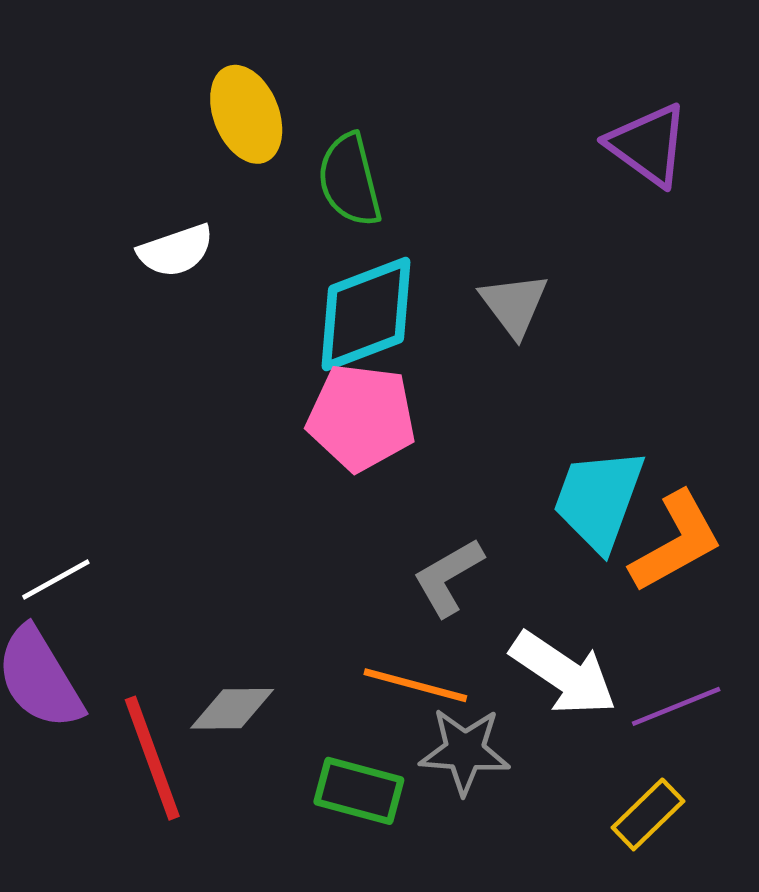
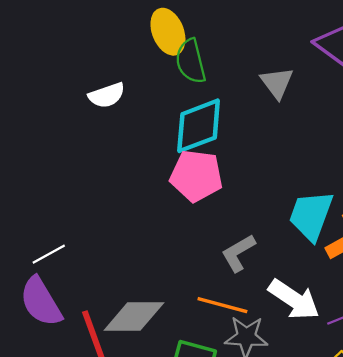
yellow ellipse: (246, 114) -> (168, 32), moved
gray triangle: (514, 305) -> (277, 83), moved
gray diamond: (232, 709) -> (134, 317), size x1.5

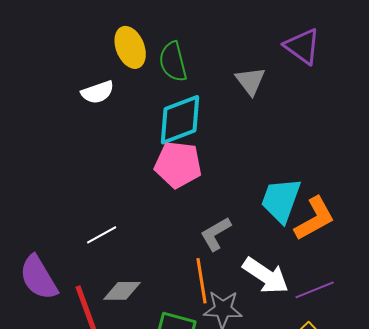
yellow ellipse: (168, 32) -> (130, 47), moved
white line: (49, 254) -> (102, 235), moved
orange line: (222, 305) -> (201, 281), turned 66
gray diamond: (134, 317) -> (122, 291), size x0.7

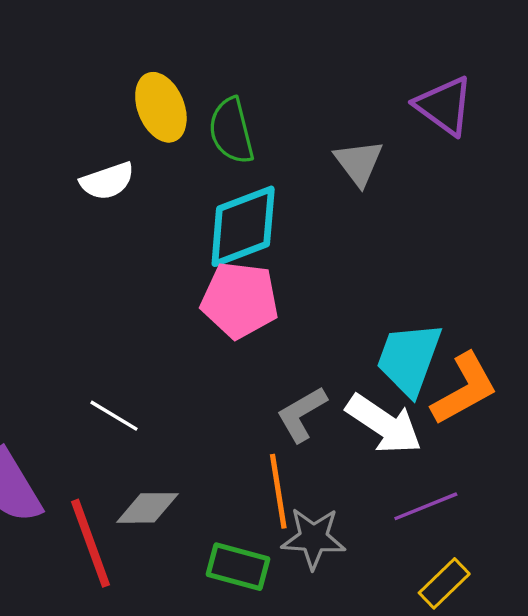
white line: (102, 235) -> (114, 416), turned 60
white arrow: (266, 276) -> (384, 424), moved
purple line: (315, 290) -> (426, 506), moved

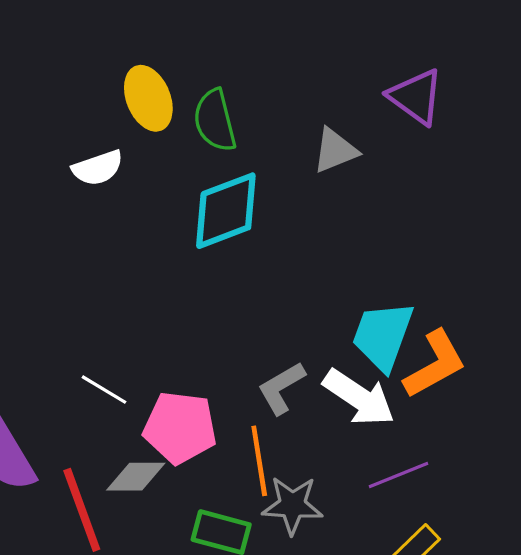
gray triangle: (359, 163) -> (335, 151), turned 45
pink pentagon: (240, 300) -> (180, 428), moved

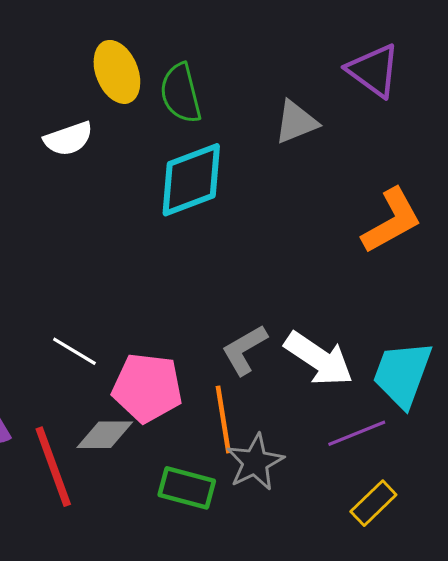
cyan trapezoid: (383, 336) -> (402, 374), moved
orange L-shape: (435, 364) -> (392, 221), moved
gray star: (292, 505) -> (255, 462), turned -30

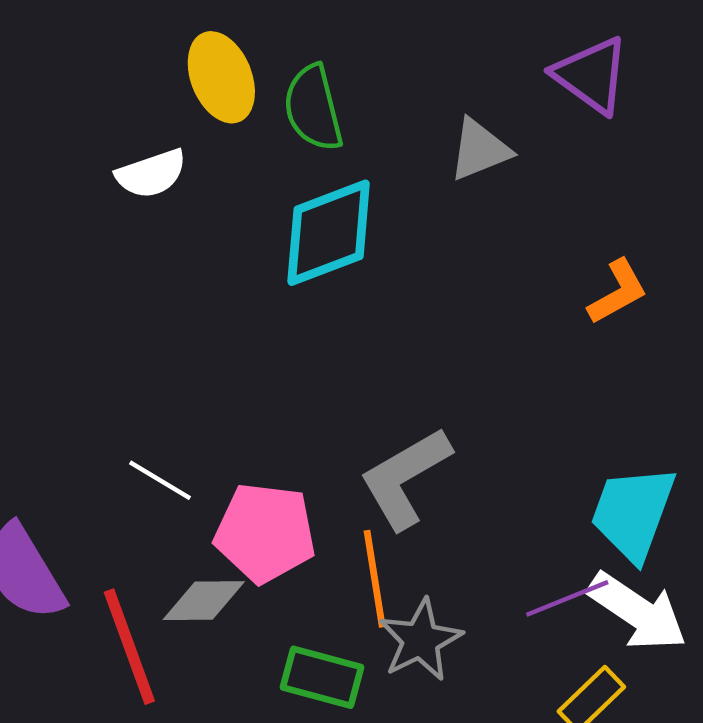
orange L-shape: (392, 221) -> (618, 292), size x0.7
gray L-shape: (244, 350) -> (405, 478), size x1.4
white arrow: (319, 359) -> (637, 612), moved

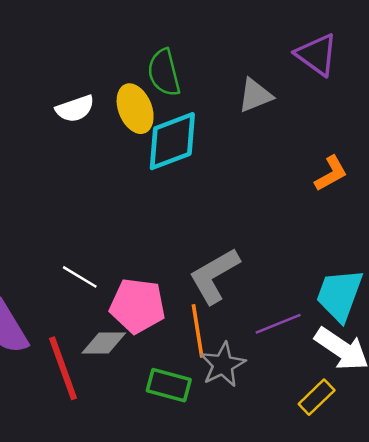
yellow ellipse: (221, 77) -> (135, 109), moved
purple line: (567, 598) -> (278, 324), moved

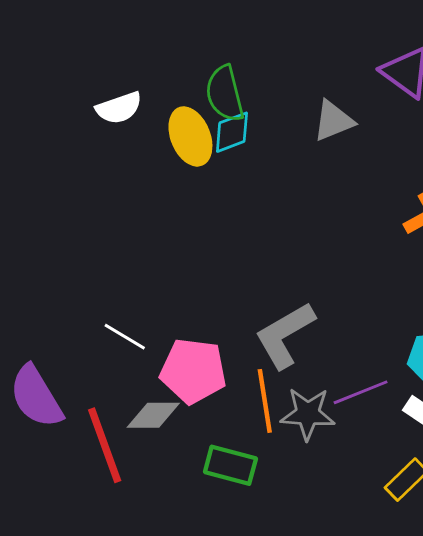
white semicircle: (75, 109) -> (119, 108), moved
cyan diamond: (172, 141) -> (232, 132), moved, size x0.6
gray star: (223, 365) -> (308, 414), moved, turned 30

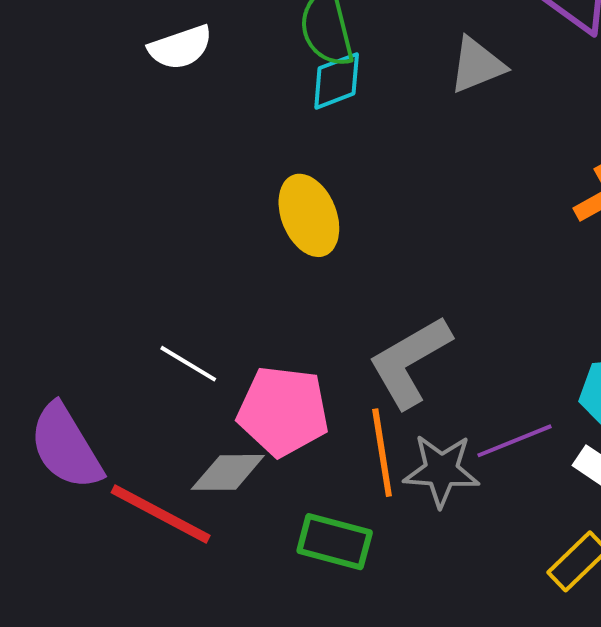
yellow ellipse: (190, 136) -> (309, 215), moved
red line: (105, 445) -> (161, 514), turned -42

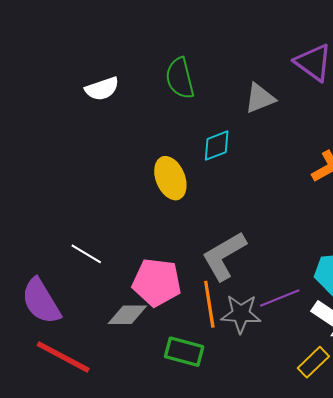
cyan diamond: (337, 81) -> (217, 146), moved
white line: (188, 364) -> (86, 254), moved
red line: (161, 514) -> (63, 357), moved

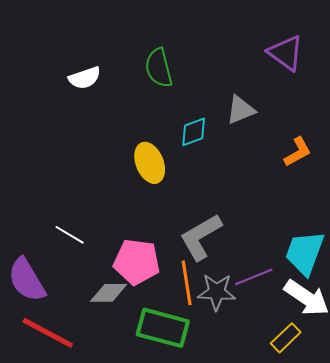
gray triangle: (260, 98) -> (241, 110), moved
green rectangle: (184, 352) -> (163, 328), size x1.4

